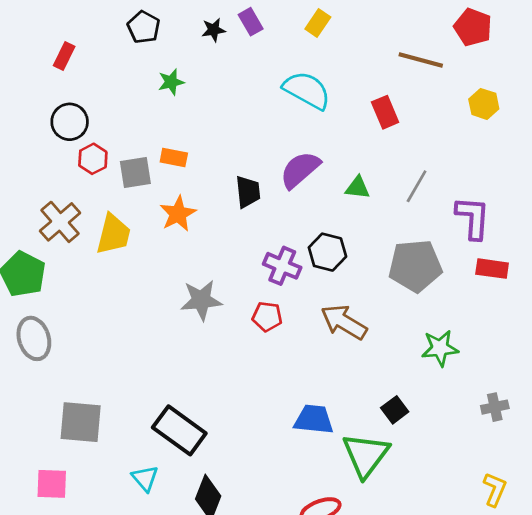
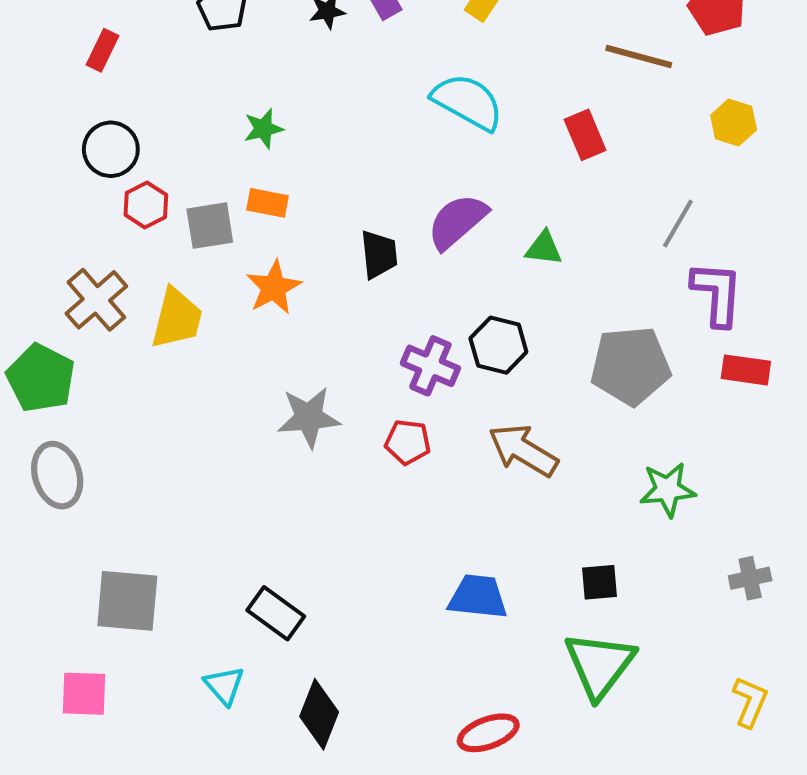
green star: (171, 82) -> (263, 129), moved
gray line: (417, 186) -> (678, 224), moved
black square: (395, 410) -> (600, 582), turned 32
black rectangle: (179, 430) -> (276, 613), size x0.7
green triangle: (366, 455) -> (600, 665), moved

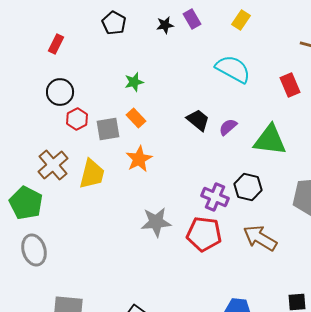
orange rectangle: (268, 203) -> (136, 118), turned 36
purple semicircle: (457, 221) -> (228, 127), size x0.6
green triangle: (544, 248) -> (270, 140), size x1.8
black trapezoid: (379, 254) -> (198, 120), moved, turned -45
red pentagon: (408, 442) -> (204, 234), size x1.6

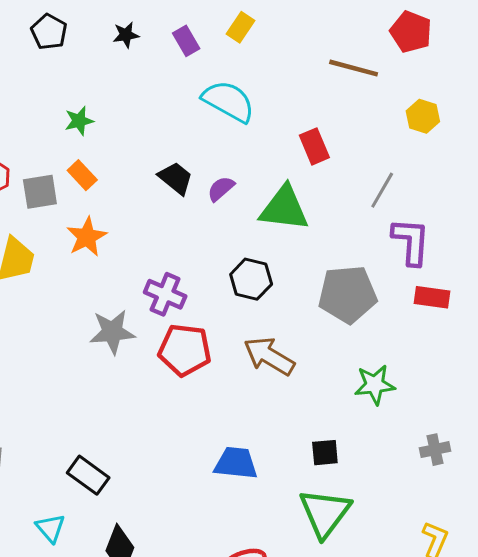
purple rectangle: (192, 19) -> (186, 41), moved
red rectangle: (290, 85) -> (314, 146), moved
purple cross: (215, 197) -> (165, 294), moved

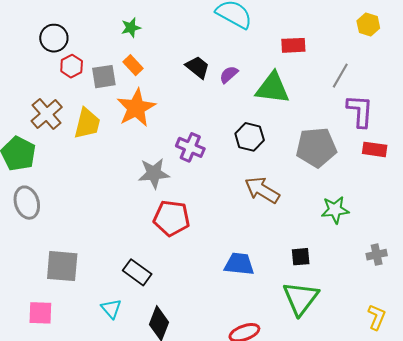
red rectangle: (314, 146) -> (293, 45), turned -70
orange star: (87, 237) -> (136, 108), size x1.4
red pentagon: (185, 350) -> (172, 218), moved

